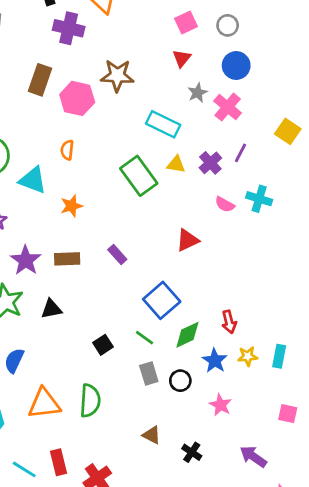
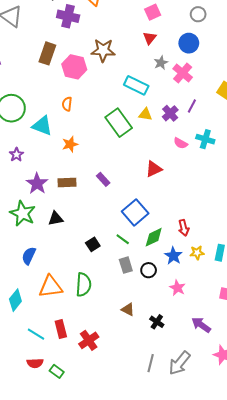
gray circle: (228, 25) -> (198, 14), moved

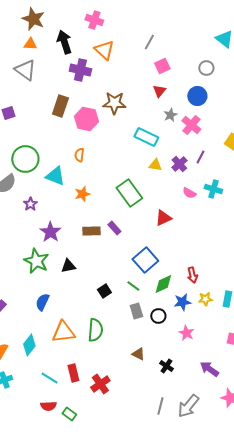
green rectangle: (119, 123) -> (129, 193), moved
brown rectangle: (67, 182) -> (91, 231), moved
blue star: (173, 256) -> (182, 302), turned 30

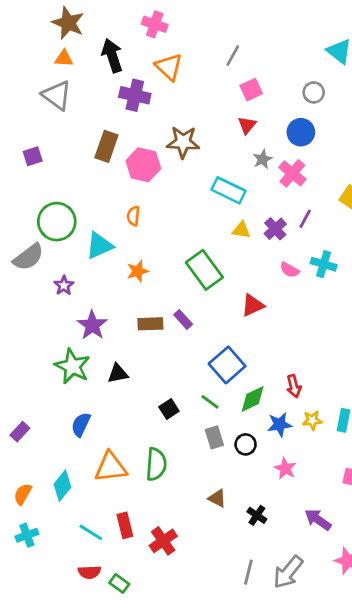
cyan triangle: (55, 176) -> (99, 246), turned -45

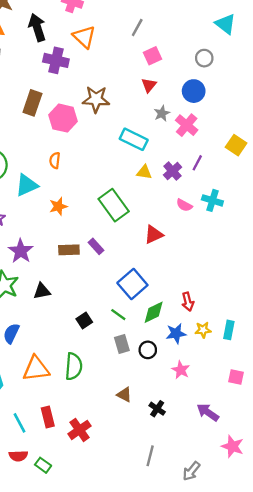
cyan line: (91, 532) -> (20, 423), turned 30
gray arrow: (288, 572) -> (191, 471), moved, size x0.7

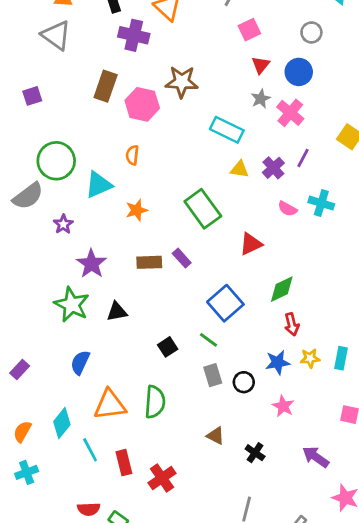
red triangle: (149, 85) -> (261, 65), moved
green diamond: (154, 312) -> (282, 289), moved
cyan line: (20, 423) -> (90, 450), moved

